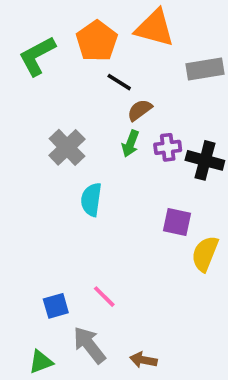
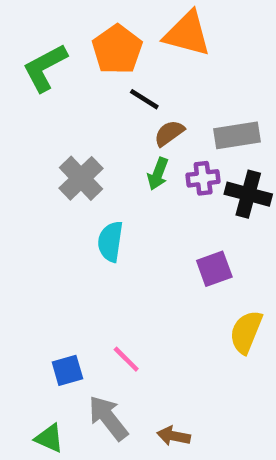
gray rectangle: (205, 69) -> (237, 135), moved
purple square: (177, 222) -> (214, 269), turned -32
yellow semicircle: (205, 254) -> (246, 332), moved
green triangle: (41, 362) -> (49, 438), turned 45

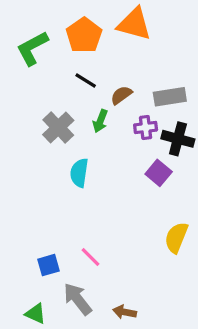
black line: (144, 99) -> (86, 81), moved
green arrow: (158, 174) -> (100, 121), moved
purple square: (214, 269) -> (159, 173), moved, turned -30

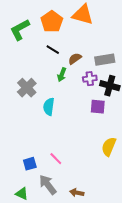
gray cross: (58, 127) -> (27, 88), moved
purple square: (159, 173) -> (98, 107), turned -35

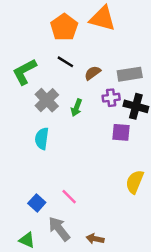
green L-shape: (20, 30) -> (24, 72), moved
green arrow: (62, 75) -> (76, 108), moved
gray cross: (27, 88) -> (47, 100), moved
cyan semicircle: (49, 107) -> (42, 139), moved
blue square: (30, 164) -> (37, 203), turned -32

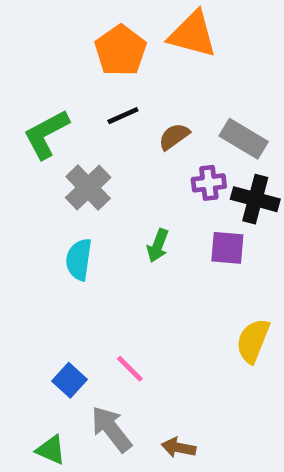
black line: (65, 62) -> (123, 116), turned -56
gray rectangle: (130, 74) -> (244, 139), turned 40
green arrow: (76, 108) -> (158, 246), moved

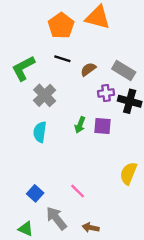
black line: (123, 116) -> (62, 59), turned 42
purple square: (227, 248) -> (102, 126), moved
pink line: (130, 369) -> (78, 191), moved

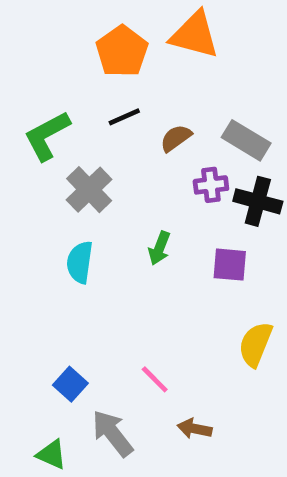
black line: (62, 59) -> (124, 117), turned -42
purple square: (102, 126) -> (230, 265), moved
brown arrow: (91, 228) -> (195, 429), moved

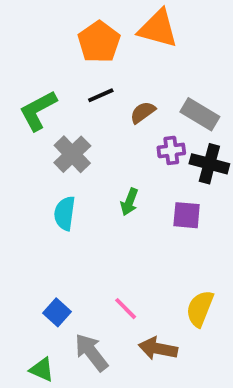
yellow semicircle: (255, 344) -> (200, 309), moved
brown arrow: (195, 429) -> (158, 349), size x1.4

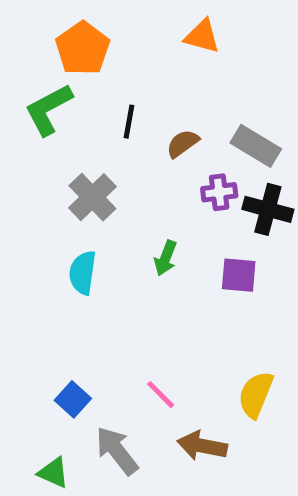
orange triangle: (158, 29) -> (202, 36), size x0.7
orange pentagon: (99, 42) -> (83, 48), moved
black line: (101, 95) -> (129, 122), turned -56
green L-shape: (38, 110) -> (49, 109), moved

